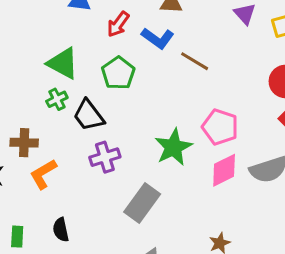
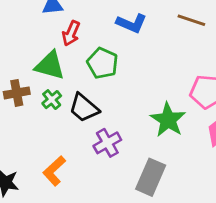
red arrow: (118, 24) -> (71, 33), moved
brown line: (195, 61) -> (191, 20), moved
brown cross: (24, 143) -> (17, 93), moved

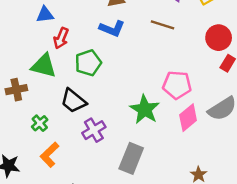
green pentagon: (102, 63) -> (88, 63), turned 30
green cross: (52, 100) -> (40, 123), moved

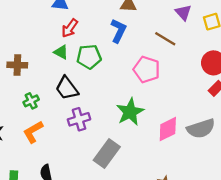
blue L-shape: (112, 29) -> (118, 31), turned -100
green triangle: (44, 66) -> (61, 52), moved, size x0.6
pink pentagon: (177, 85) -> (147, 69), moved

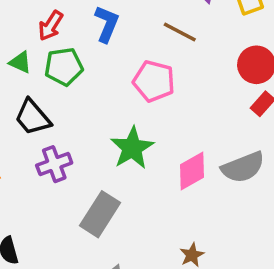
red arrow: (70, 28) -> (51, 26), moved

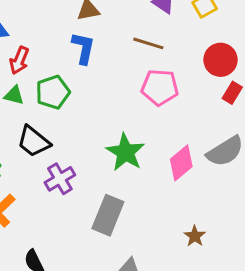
red arrow: (51, 26) -> (19, 60), moved
pink pentagon: (154, 81) -> (160, 87), moved

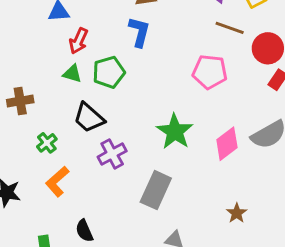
brown line: (148, 43) -> (230, 28), moved

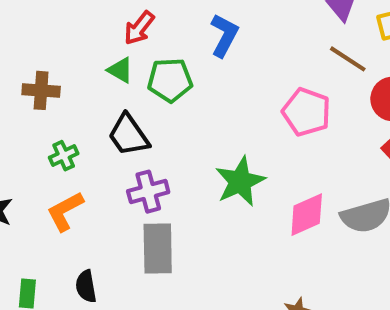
gray rectangle: (156, 190) -> (158, 248), moved, turned -39

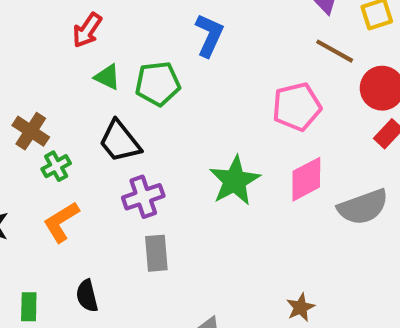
red arrow: (139, 28) -> (87, 30), moved
brown cross: (41, 90) -> (31, 131), moved, turned 33
pink pentagon: (307, 112) -> (297, 107), turned -30
pink diamond: (307, 215) -> (306, 179), moved
gray rectangle: (158, 248) -> (156, 253), size x0.7

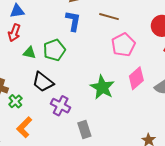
brown line: (335, 51) -> (109, 17), moved
purple cross: (143, 197) -> (61, 106), turned -30
gray rectangle: (156, 253) -> (84, 129), moved

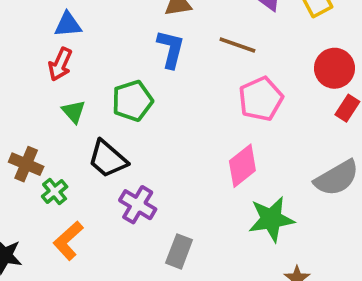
green triangle: (29, 53) -> (74, 112), moved, turned 32
pink diamond: (136, 78) -> (242, 166), moved
green star: (102, 87) -> (271, 219), moved, turned 30
gray rectangle: (84, 129) -> (179, 251), turned 36

